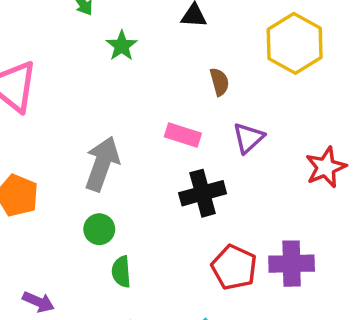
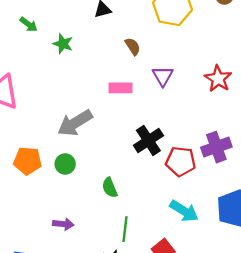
gray arrow: (102, 164) -> (75, 123), turned -123
black cross: (203, 193) -> (148, 141), moved
green circle: (99, 229) -> (65, 164), moved

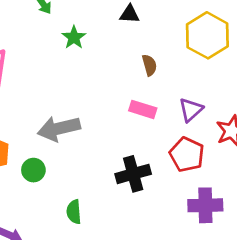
purple triangle: (163, 76) -> (191, 110), moved
pink rectangle: (120, 88) -> (143, 109), moved
red pentagon: (181, 161) -> (187, 154), moved

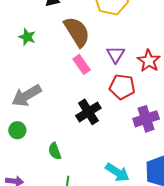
green star: (74, 37) -> (27, 37), moved
brown semicircle: (149, 65) -> (77, 32), size x2.0
pink rectangle: (143, 109) -> (82, 64), turned 54

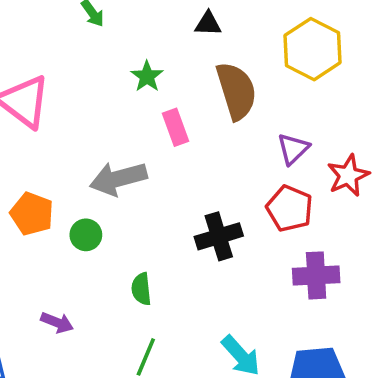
pink rectangle: (82, 64) -> (175, 127), moved

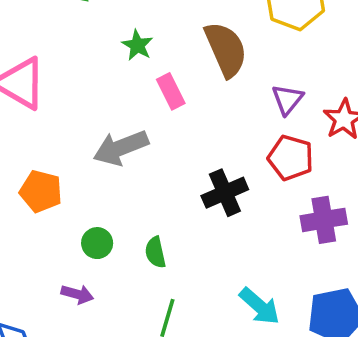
green circle: (86, 235) -> (97, 243), moved

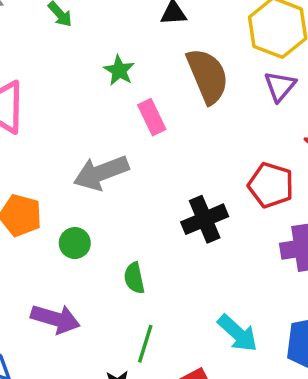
purple triangle: (287, 99) -> (280, 86), moved
green circle: (97, 243) -> (75, 243), moved
purple arrow: (77, 294) -> (55, 319), size x1.5

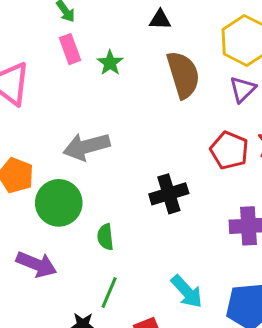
pink rectangle: (152, 117) -> (70, 49), moved
red pentagon: (271, 185) -> (229, 150), moved
green circle: (75, 243) -> (59, 203), size x1.8

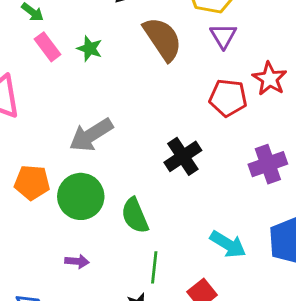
green semicircle: (105, 237) -> (135, 215), size x1.4
purple arrow: (36, 264) -> (77, 261), size x0.6

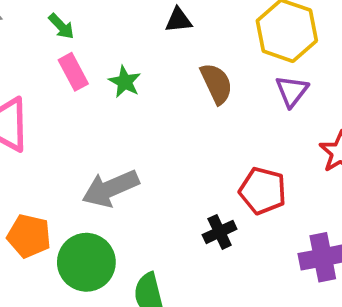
brown semicircle: (163, 39) -> (216, 84), size x0.7
red pentagon: (228, 98) -> (263, 191), moved
black cross: (183, 156) -> (220, 232), size x0.7

